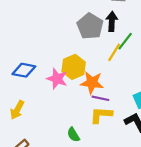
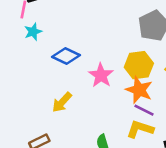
yellow hexagon: (74, 67) -> (139, 65), moved
yellow arrow: (17, 110) -> (62, 102), moved

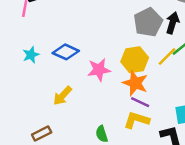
cyan star: (33, 32) -> (31, 55), moved
pink star: (101, 75) -> (99, 70), turned 30

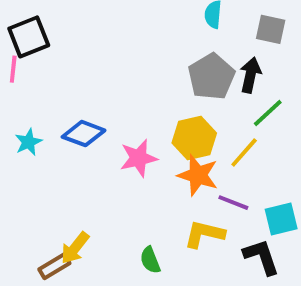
yellow line: (167, 57) -> (244, 153), moved
yellow arrow: (62, 96) -> (75, 248), moved
purple line: (140, 102) -> (233, 203), moved

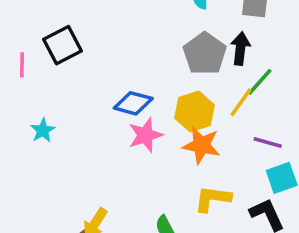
black square: (29, 37) -> (63, 45), moved
blue diamond: (83, 134) -> (133, 103), moved
yellow line: (244, 153) -> (241, 102), moved
purple line: (233, 203) -> (268, 143), moved

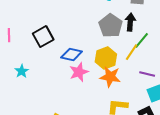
black square: (63, 45) -> (43, 37), moved

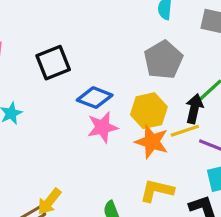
black arrow: (130, 22) -> (194, 109), moved
yellow line: (132, 52) -> (185, 131), moved, turned 30

